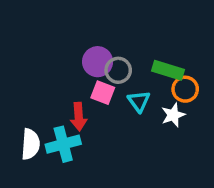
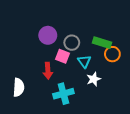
purple circle: (98, 62) -> (48, 35), moved
white star: (173, 115) -> (94, 79), moved
cyan cross: (63, 144) -> (63, 94), moved

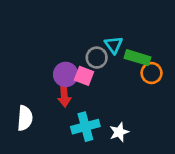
purple circle: (48, 35) -> (66, 74), moved
cyan triangle: (84, 61) -> (114, 45), moved
white star: (94, 79) -> (119, 132), moved

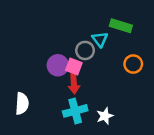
green rectangle: (137, 58) -> (121, 26), moved
red arrow: (64, 96) -> (74, 84), moved

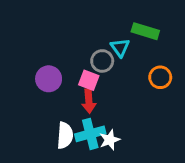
purple circle: (58, 65) -> (49, 79), moved
white semicircle: (22, 104) -> (65, 135), moved
white star: (105, 116) -> (110, 140), moved

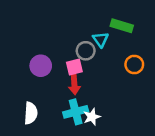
pink square: (89, 80) -> (74, 67), turned -35
white semicircle: (65, 135) -> (31, 113), moved

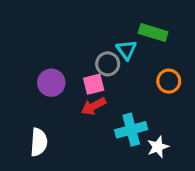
red arrow: (74, 84) -> (94, 106), turned 66
cyan cross: (76, 112) -> (131, 130), moved
white star: (92, 117) -> (158, 147), moved

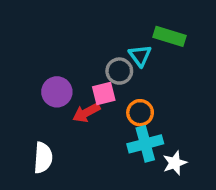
orange circle: (169, 81) -> (140, 113), moved
red arrow: (94, 106) -> (86, 113), moved

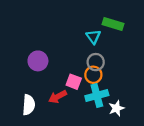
gray circle: (119, 71) -> (96, 62), moved
pink square: (104, 94) -> (74, 82), moved, turned 35
red arrow: (86, 113) -> (58, 97), moved

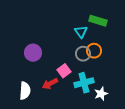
orange circle: (93, 75) -> (94, 51), moved
pink square: (74, 82) -> (64, 71), turned 32

